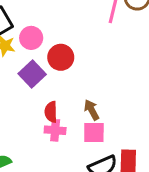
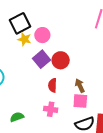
red circle: (61, 57) -> (61, 60), moved
pink cross: (55, 130) -> (51, 109), moved

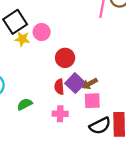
purple square: (41, 59) -> (75, 83), moved
brown arrow: (80, 86) -> (90, 84), turned -88
green semicircle: (17, 117) -> (25, 104), moved

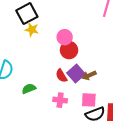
pink circle: (42, 32) -> (65, 37), moved
red semicircle: (59, 87) -> (61, 76), turned -32
pink square: (92, 101) -> (89, 100), moved

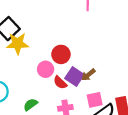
yellow star: (32, 30) -> (18, 44), size x1.5
pink circle: (65, 37) -> (46, 69), moved

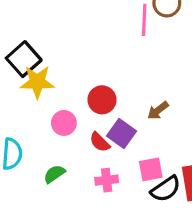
pink circle: (46, 69) -> (64, 123), moved
brown arrow: (88, 75) -> (158, 110), moved

